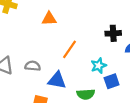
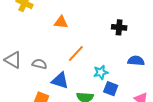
black cross: (113, 33) -> (119, 27), moved
blue square: (112, 81) -> (111, 89), turned 32

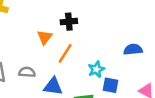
orange triangle: (61, 22) -> (45, 37), moved, turned -48
black cross: (119, 27) -> (69, 22), moved

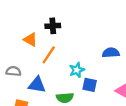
orange triangle: (45, 37) -> (30, 40), turned -40

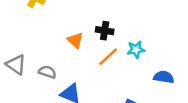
orange line: (49, 55) -> (108, 57), moved
cyan star: (77, 70) -> (136, 50), moved

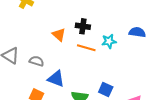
orange line: (108, 57) -> (86, 48), turned 60
blue semicircle: (164, 77) -> (137, 32), moved

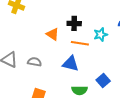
blue triangle: (56, 79) -> (71, 64), moved
blue square: (106, 89) -> (103, 80), turned 32

